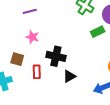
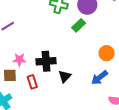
pink star: (32, 37) -> (19, 60), moved

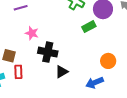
pink star: (19, 60) -> (32, 33), moved
red rectangle: (32, 82) -> (18, 72), moved

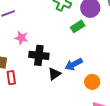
orange circle: (108, 61) -> (92, 82), moved
blue arrow: (95, 83) -> (74, 64), moved

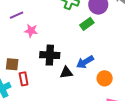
pink star: (21, 38) -> (31, 31), moved
black triangle: (54, 74) -> (66, 73), turned 32

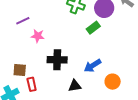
black triangle: (66, 73) -> (75, 86), moved

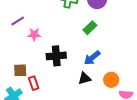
green rectangle: (93, 28) -> (90, 28), moved
orange circle: (113, 82) -> (111, 80), moved
black triangle: (75, 86) -> (85, 78), moved

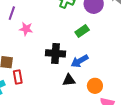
purple line: (18, 21) -> (12, 13), turned -48
black cross: (56, 56) -> (55, 53), moved

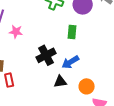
green rectangle: (82, 31) -> (72, 32), turned -48
black cross: (55, 53) -> (46, 55), turned -30

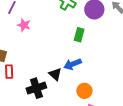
black cross: (46, 55) -> (36, 88), moved
black triangle: (60, 82) -> (55, 74), moved, turned 40

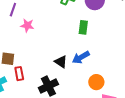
black triangle: (55, 74) -> (61, 62), moved

